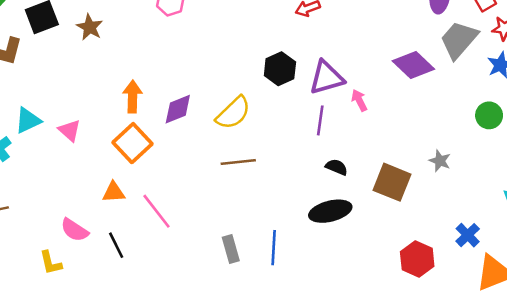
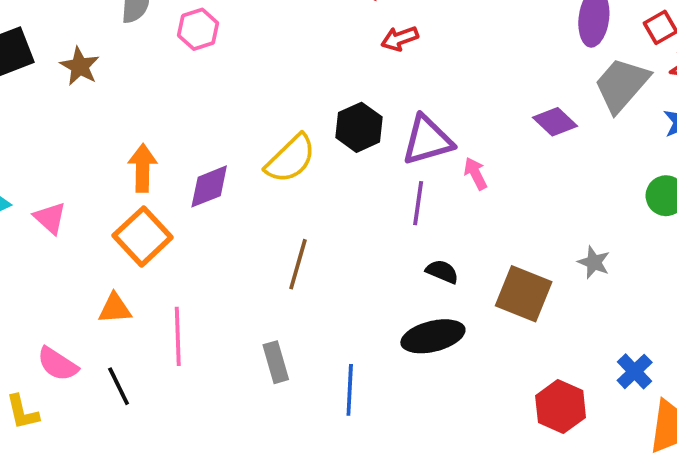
purple diamond: (413, 65) -> (555, 122), size x0.7
yellow semicircle: (233, 113) -> (291, 159), moved
brown line: (238, 162) -> (298, 264), turned -68
pink line: (156, 211) -> (178, 336), turned 36
gray rectangle: (231, 249) -> (276, 362), moved

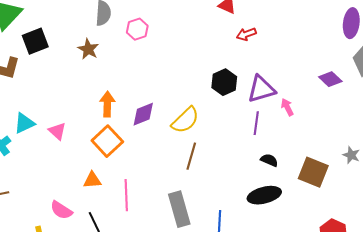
brown star: (80, 66) -> (88, 49), moved
yellow semicircle: (291, 159) -> (185, 120), moved
gray rectangle: (276, 362) -> (179, 209), size x1.6

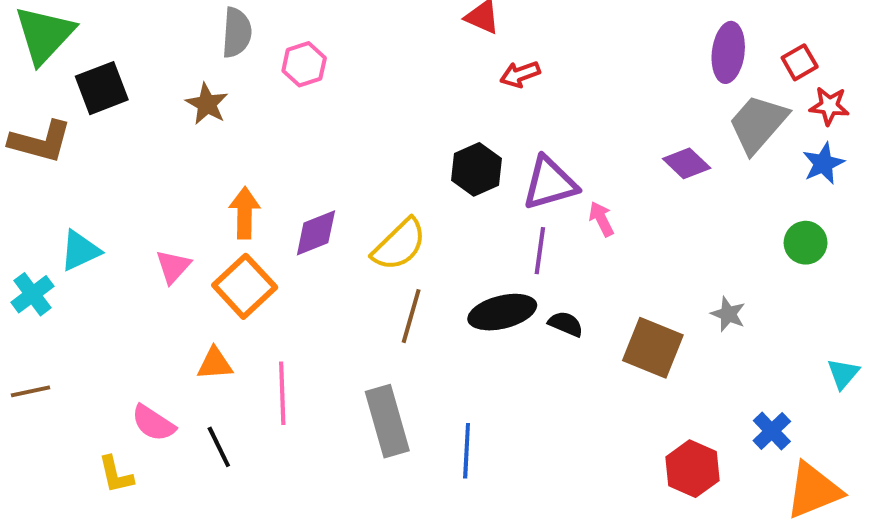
pink triangle: (57, 131) -> (173, 266), moved, turned 30
black ellipse: (264, 195) -> (502, 312), moved

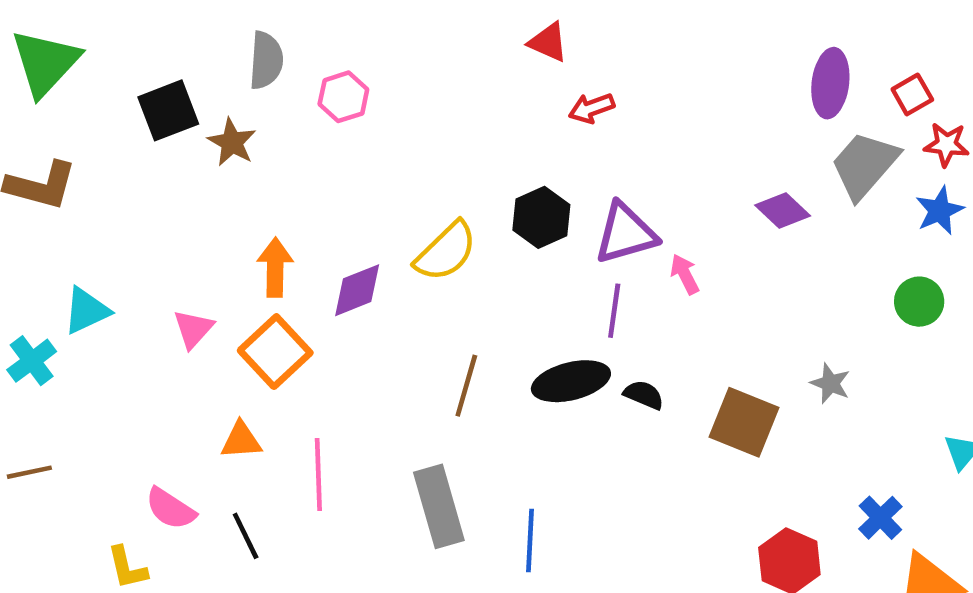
black square: (102, 88) -> (168, 110), moved
yellow semicircle: (399, 245) -> (446, 251), moved

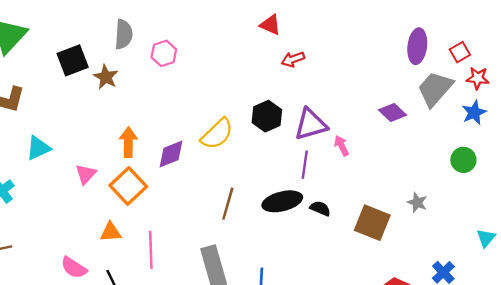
cyan triangle: (86, 311) -> (38, 148), moved

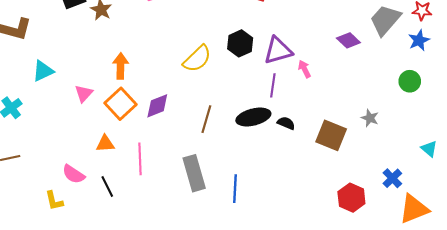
purple diamond: (171, 154) -> (157, 106), moved
cyan triangle: (486, 238) -> (429, 149), turned -30

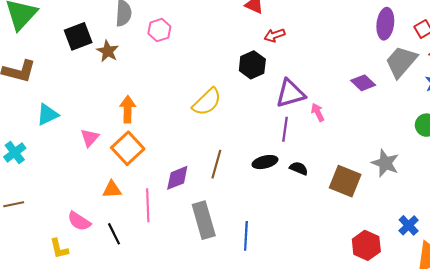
black hexagon: (240, 43) -> (252, 65), moved
purple diamond: (157, 106) -> (177, 178), moved
black ellipse: (253, 117) -> (265, 162), size x0.7
gray star: (370, 118) -> (385, 163), size x1.5

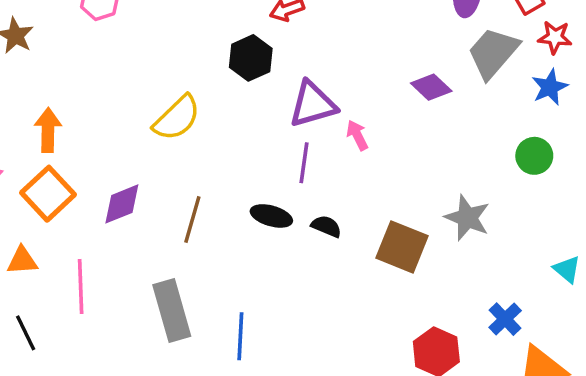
black ellipse: (265, 162) -> (271, 216), turned 30
purple diamond: (177, 178) -> (122, 204), moved

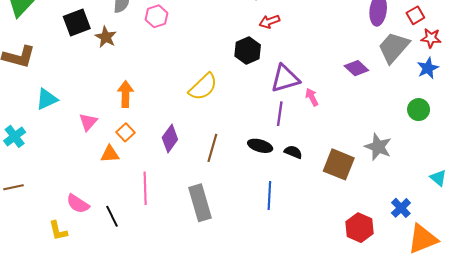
orange square: (48, 194) -> (125, 132), size x0.6
purple diamond: (122, 204) -> (170, 139), turned -32
orange triangle: (22, 261) -> (110, 154), moved
blue line: (240, 336) -> (269, 196), moved

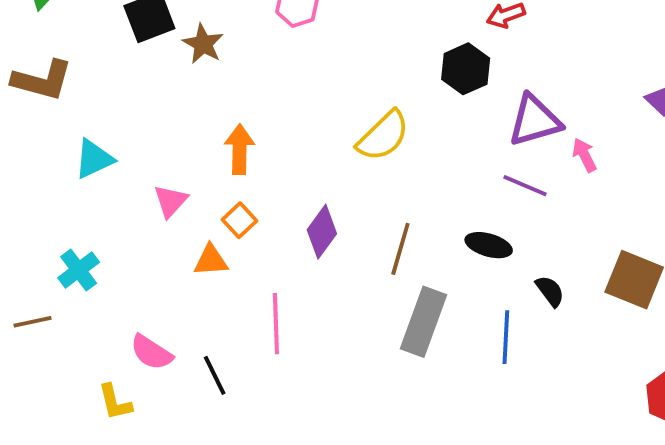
purple line: (280, 114) -> (525, 186), turned -75
cyan cross: (15, 136) -> (79, 270), moved
black semicircle: (293, 152) -> (550, 291), moved, turned 30
gray rectangle: (200, 203) -> (423, 322), moved, turned 36

